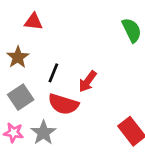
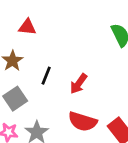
red semicircle: (63, 104) -> (83, 121), moved

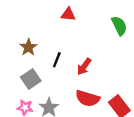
red triangle: (27, 27) -> (68, 14), moved

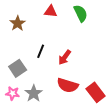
green semicircle: (119, 26) -> (81, 13), moved
brown star: (28, 47) -> (18, 23), moved

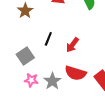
pink star: (13, 93) -> (31, 80), moved
gray star: (34, 93) -> (52, 81), moved

